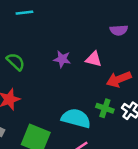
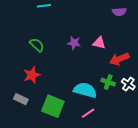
purple semicircle: (119, 30) -> (119, 12), moved

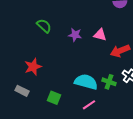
green semicircle: (37, 45) -> (44, 26), moved
green cross: (108, 82) -> (109, 82), moved
green square: (53, 106) -> (54, 98), size x0.6

